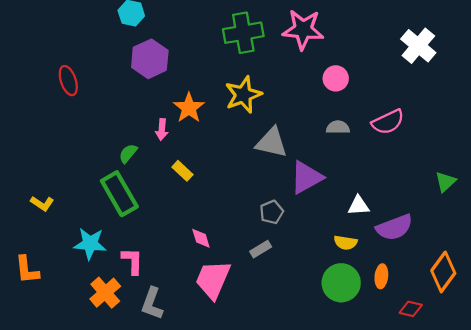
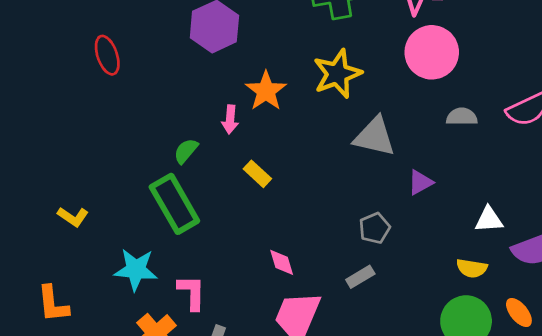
pink circle: (336, 78) -> (432, 52), moved, size x1.6
purple triangle: (306, 177) -> (420, 182), size x0.6
orange ellipse: (381, 276) -> (519, 312), turned -45

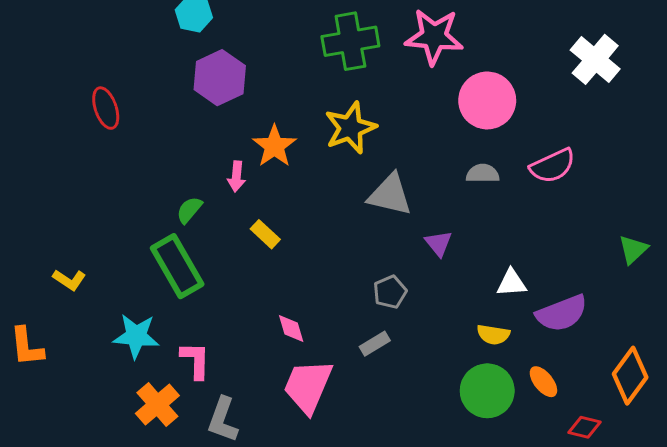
pink circle: (432, 52) -> (487, 100), moved
purple triangle: (420, 182) -> (439, 243), turned -40
orange L-shape: (53, 304) -> (27, 347), moved

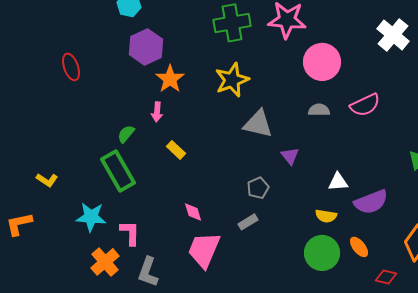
orange star: (274, 146) -> (170, 79), moved
orange L-shape: (27, 347) -> (19, 224), turned 84

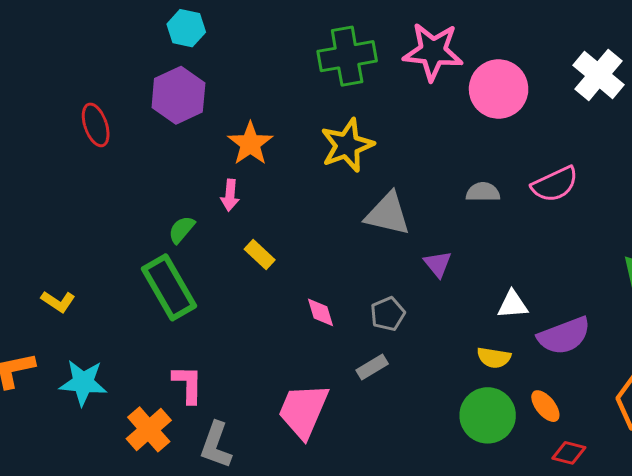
purple hexagon: (146, 47) -> (178, 95), moved
pink circle: (322, 62) -> (499, 89), moved
pink diamond: (193, 212) -> (321, 312), moved
cyan star: (91, 217) -> (83, 383), moved
red diamond: (386, 277) -> (569, 453), moved

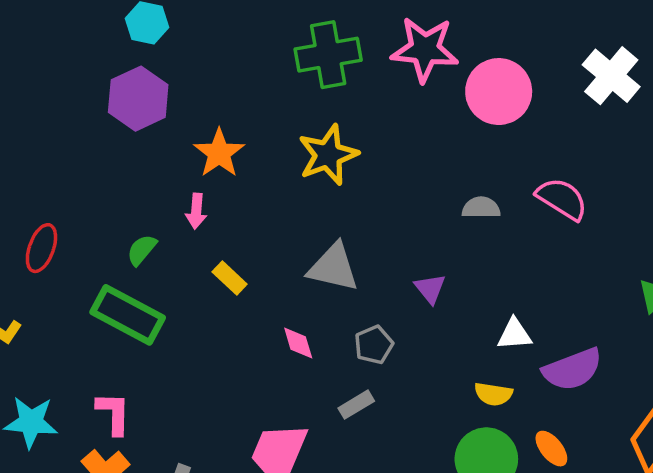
red ellipse: (96, 125) -> (41, 248), moved, turned 39
pink semicircle: (555, 184) -> (562, 199), turned -123
gray triangle: (388, 214) -> (333, 267), moved
green rectangle: (169, 287) -> (128, 315), turned -32
pink L-shape: (188, 384) -> (114, 413), moved

